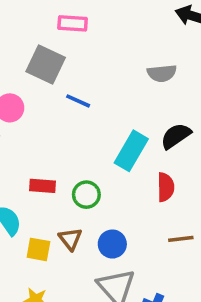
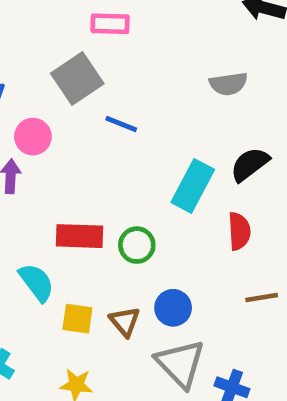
gray square: (46, 65) -> (77, 78), turned 33
red rectangle: (43, 186) -> (80, 236), size x1.4
brown triangle: (70, 239) -> (125, 322), moved

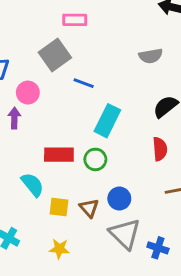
cyan rectangle: (193, 186) -> (107, 121), moved

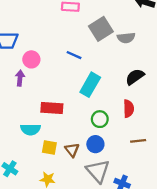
gray square: (55, 55) -> (101, 29), moved
green circle: (95, 159) -> (100, 119), moved
cyan semicircle: (33, 185) -> (30, 129), turned 126

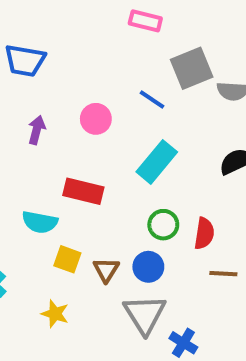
blue line: (74, 55) -> (152, 100), moved
pink circle: (31, 59) -> (96, 119), moved
red semicircle: (129, 109) -> (204, 233), moved

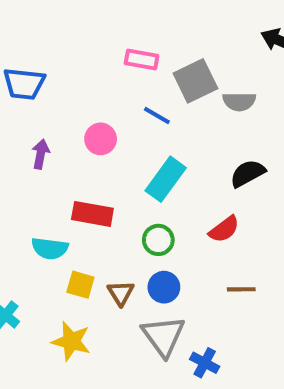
pink rectangle: (145, 21) -> (142, 60), moved
green circle: (163, 225) -> (158, 240), moved
red semicircle: (204, 233) -> (224, 229), moved, turned 48
yellow star: (55, 314) -> (71, 341), size x1.4

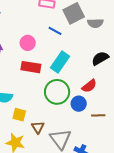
red rectangle: (92, 214) -> (31, 67), moved
green circle: (158, 240) -> (57, 92), size x1.6
blue circle: (164, 287) -> (79, 104), moved
brown triangle: (121, 293) -> (38, 127), moved

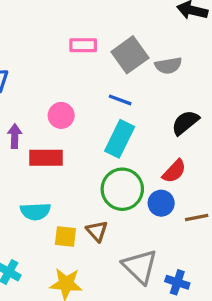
blue line: (55, 31) -> (120, 100), moved
red rectangle: (31, 67) -> (46, 158), moved
brown triangle: (38, 127) -> (97, 231), moved

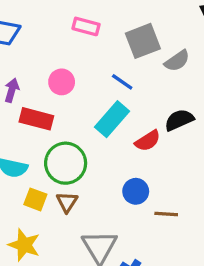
pink rectangle: (83, 45) -> (86, 26), moved
gray semicircle: (168, 65) -> (177, 61), turned -40
red semicircle: (174, 171) -> (148, 141), moved
green circle: (122, 189) -> (66, 163), moved

